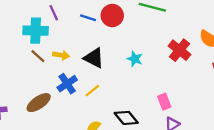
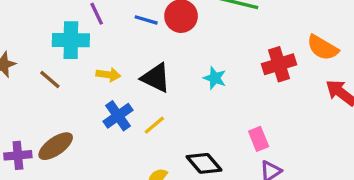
red cross: (179, 50) -> (279, 64), turned 35
brown line: (38, 56) -> (50, 79), moved
brown ellipse: (39, 103) -> (56, 146), moved

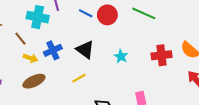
yellow arrow: (108, 75) -> (30, 58), moved
blue cross: (118, 116) -> (53, 50), moved
brown ellipse: (56, 146) -> (34, 81), moved

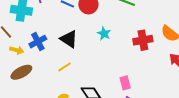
cyan star: (121, 56) -> (104, 34), moved

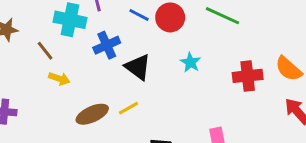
blue cross: (38, 42) -> (107, 45), moved
brown ellipse: (21, 72) -> (92, 114), moved

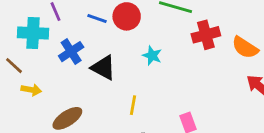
red cross: (248, 76) -> (206, 35), moved
yellow line: (129, 108) -> (133, 105), moved, turned -42

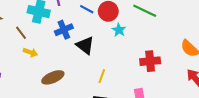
red cross: (206, 35) -> (150, 61), moved
cyan star: (152, 56) -> (119, 30), moved

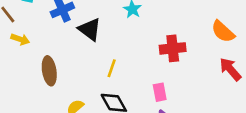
brown ellipse: (53, 77) -> (49, 71), turned -75

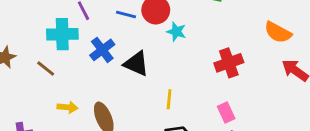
yellow arrow: (20, 39) -> (67, 107), moved

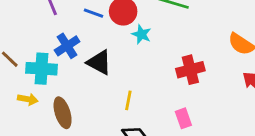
cyan cross: (62, 34) -> (41, 69), moved

